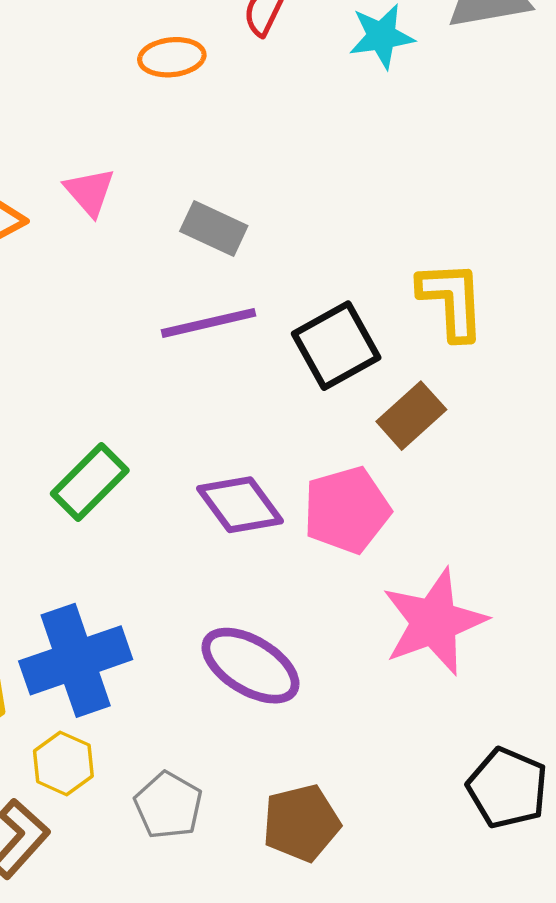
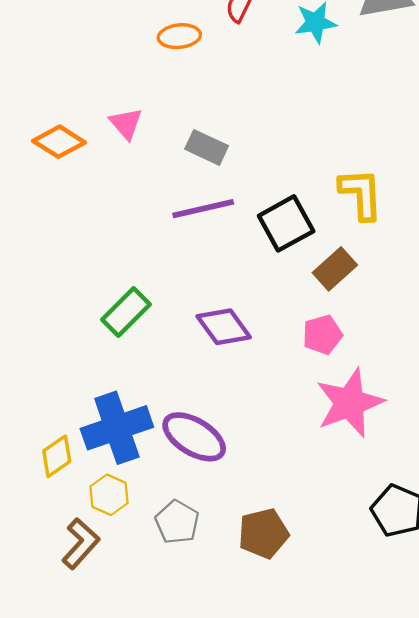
pink pentagon: (347, 510) -> (322, 335), moved, size x0.7
purple ellipse: (251, 666) -> (194, 437), moved

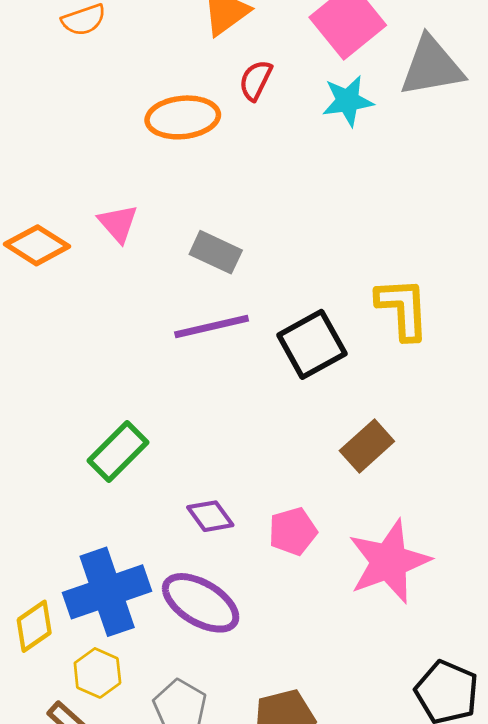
orange ellipse: (179, 36) -> (183, 117), size x1.4
brown rectangle: (335, 269) -> (367, 446), moved
purple diamond: (224, 327) -> (210, 516), moved, size x0.7
pink pentagon: (322, 335) -> (293, 531), moved

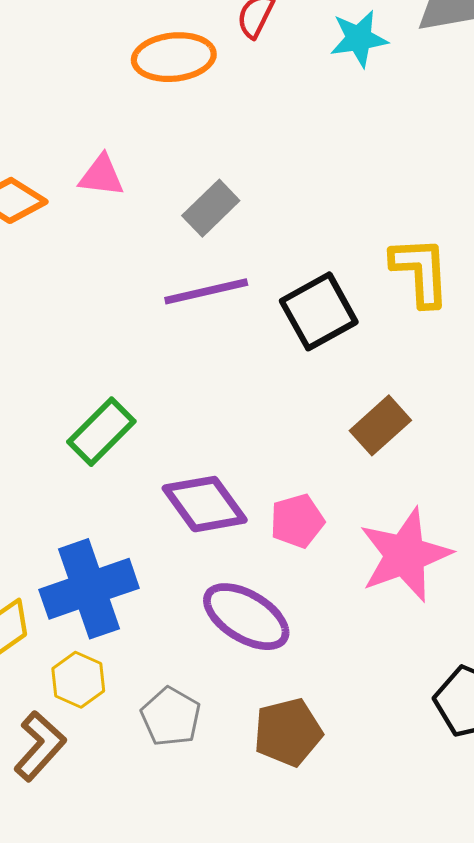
pink triangle: (118, 223) -> (101, 176), turned -42
gray rectangle: (216, 252) -> (211, 208), turned -69
purple diamond: (210, 516) -> (205, 504), size x1.6
purple ellipse: (201, 603) -> (246, 617), moved

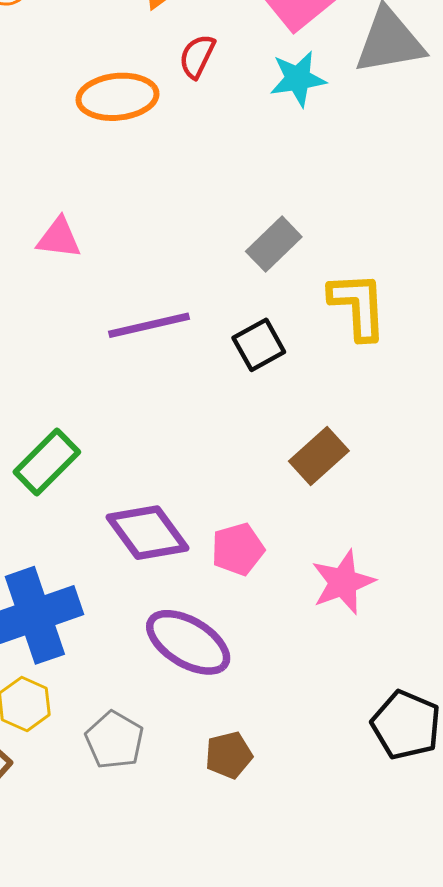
pink triangle: (101, 176) -> (59, 238), moved
gray rectangle: (211, 208) -> (274, 244), moved
black square: (319, 311) -> (259, 345), size x0.7
pink star: (405, 555) -> (343, 582), size x0.7
brown pentagon: (288, 732) -> (229, 755), size x0.7

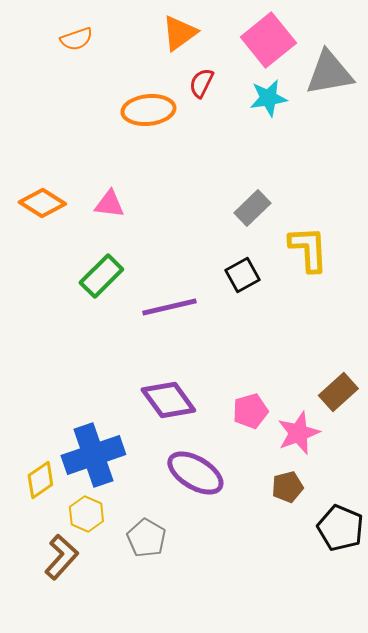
purple line: (149, 325) -> (169, 307), moved
brown rectangle: (319, 456) -> (338, 392), moved
green rectangle: (47, 462) -> (101, 276), moved
pink pentagon: (238, 549) -> (250, 411), moved
brown pentagon: (229, 755) -> (287, 487), moved

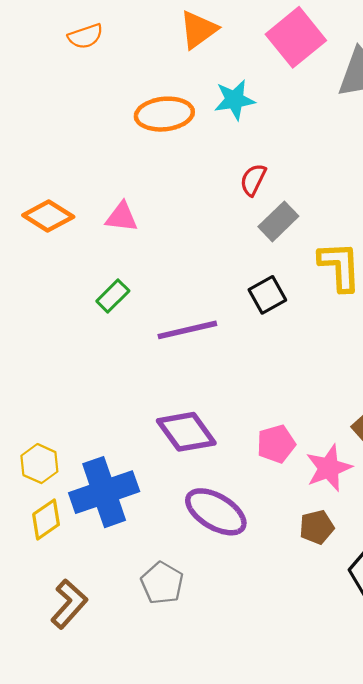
red semicircle: (201, 83) -> (253, 180), moved
cyan star: (268, 98) -> (234, 100), moved
green rectangle: (101, 276) -> (113, 296), size x0.7
yellow hexagon: (86, 514) -> (39, 464), moved

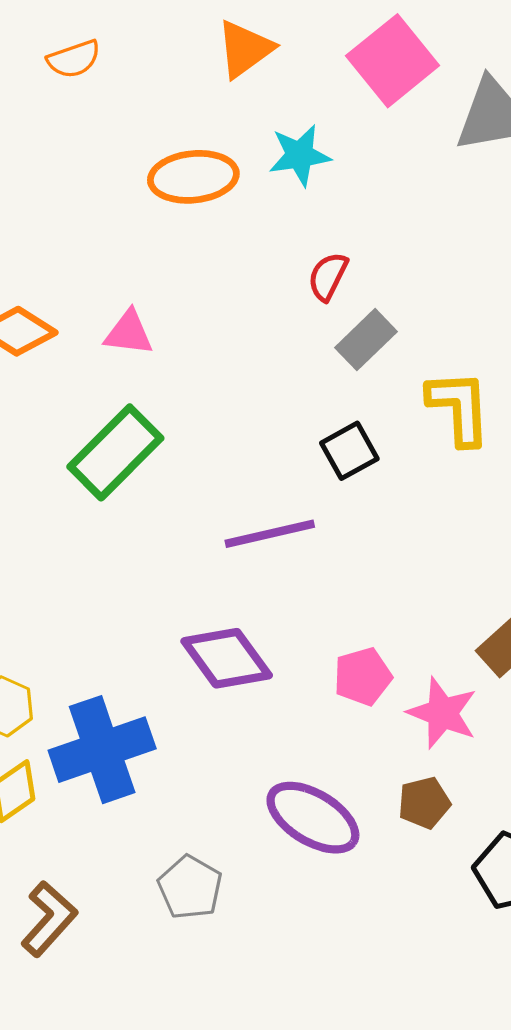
green rectangle: (113, 296) -> (115, 452), size x1.8
purple line: (187, 330) -> (270, 534), moved
pink star: (329, 468) -> (442, 713), turned -30
purple ellipse: (216, 512) -> (313, 818), moved

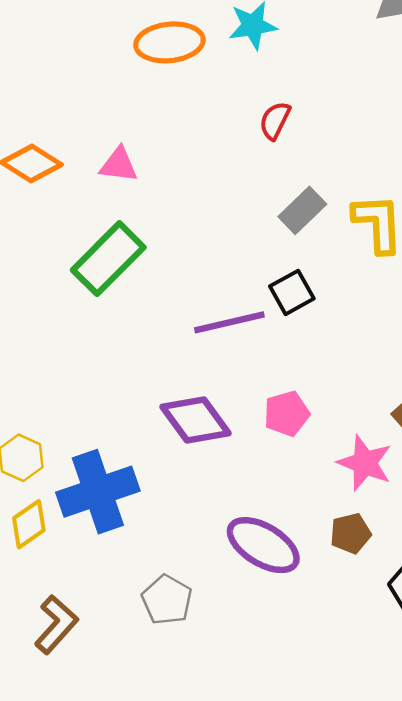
gray rectangle: (366, 340) -> (302, 210), moved
black square: (349, 451) -> (292, 292), moved
pink pentagon: (363, 677) -> (287, 414), moved

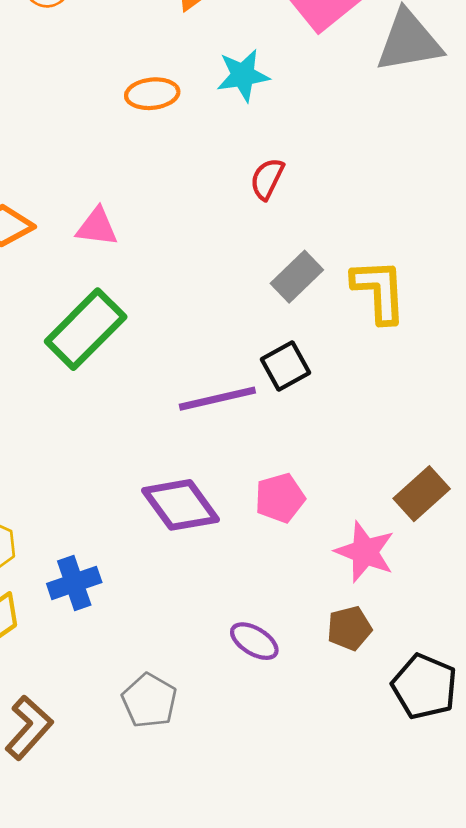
orange ellipse: (169, 42) -> (152, 94), size x0.7
blue cross: (98, 492) -> (74, 583), size x0.6
purple ellipse: (263, 545) -> (254, 641), size x0.6

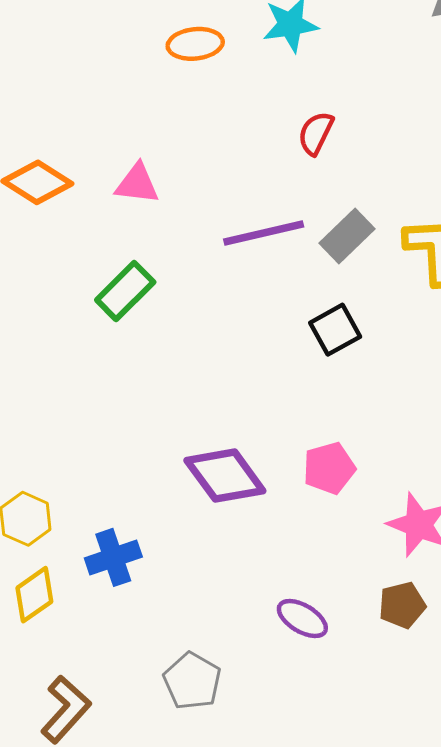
green rectangle: (86, 329) -> (125, 291), size x0.7
purple line: (217, 399) -> (264, 233), moved

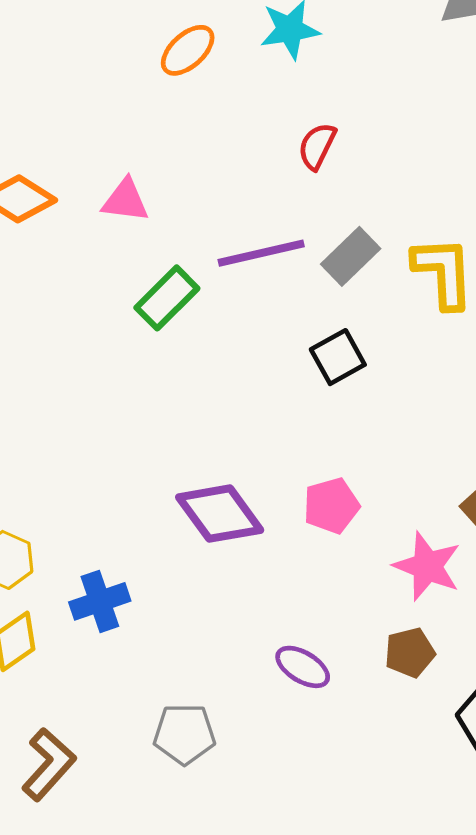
orange ellipse: (195, 44) -> (188, 50), turned -36
green rectangle: (125, 291) -> (167, 298), moved
gray pentagon: (192, 681) -> (184, 734), turned -30

